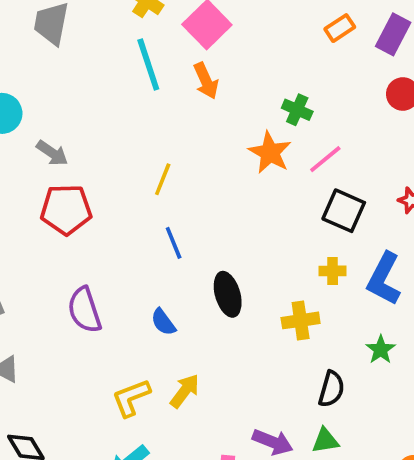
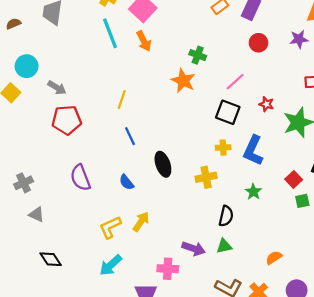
pink line: (325, 159) -> (235, 82), moved

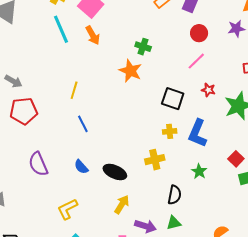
pink line: (235, 82) -> (196, 61), moved
black ellipse: (163, 164) -> (115, 172), moved, turned -45
yellow arrow: (141, 222) -> (122, 205), moved

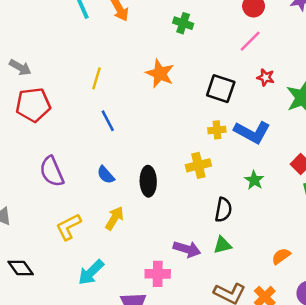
orange star: (130, 71) -> (160, 73), moved
blue L-shape: (198, 133) -> (252, 132), turned -84
black ellipse: (115, 172) -> (148, 181), turned 65
yellow arrow: (122, 205) -> (114, 218), moved
yellow L-shape: (67, 209) -> (69, 227), moved

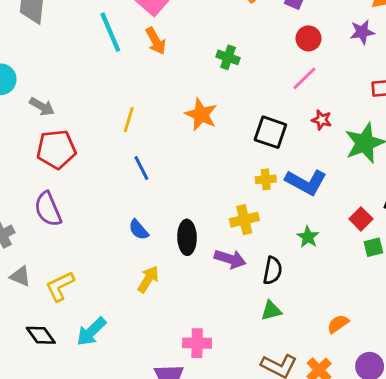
purple semicircle: (52, 172) -> (48, 209), moved
yellow L-shape: (69, 227) -> (60, 286), moved
purple arrow: (187, 249) -> (230, 259), moved
cyan arrow: (91, 272) -> (91, 332), moved

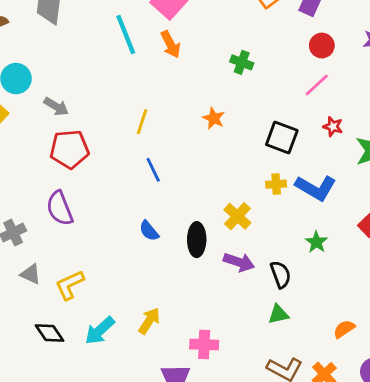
orange star: (201, 115) -> (214, 118), size x0.7
yellow cross: (244, 220) -> (237, 216), moved, turned -36
black semicircle: (273, 270) -> (281, 274), turned -32
yellow arrow: (148, 279) -> (149, 321), moved

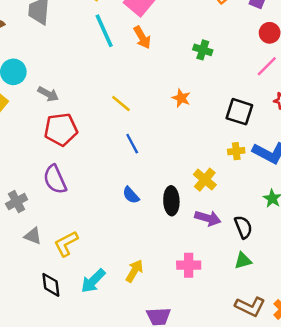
yellow line: (142, 122) -> (121, 104), turned -66
black diamond: (49, 333) -> (51, 285), turned 30
pink cross: (204, 345) -> (189, 265), moved

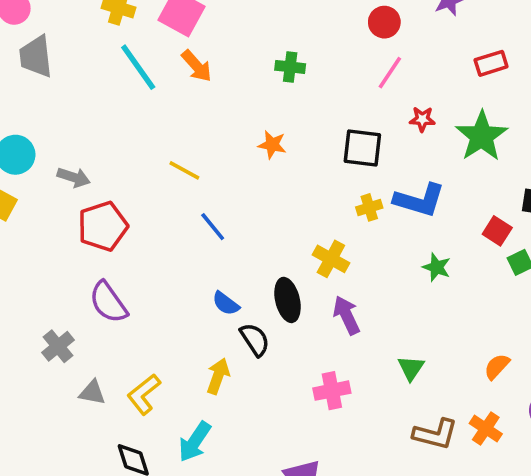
purple arrow: (208, 218) -> (347, 315), turned -120
black semicircle: (243, 227) -> (255, 340), moved
green triangle: (243, 261) -> (411, 368), turned -30
yellow arrow: (134, 271) -> (218, 376), moved

